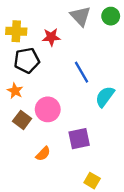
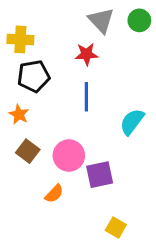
red star: (51, 37) -> (86, 54), moved
blue line: (82, 72) -> (86, 97), moved, turned 30
pink circle: (48, 109) -> (69, 156), moved

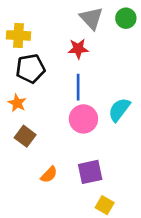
pink circle: (69, 156) -> (83, 119), moved
purple square: (100, 175) -> (90, 172), moved

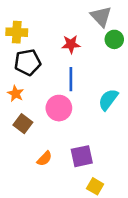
gray triangle: (91, 18) -> (101, 17), moved
green circle: (126, 18) -> (114, 39), moved
pink circle: (83, 119) -> (59, 108), moved

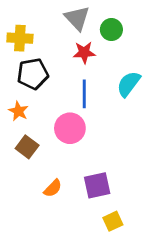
gray triangle: (101, 17) -> (77, 18), moved
green circle: (114, 39) -> (111, 30), moved
cyan semicircle: (108, 100) -> (129, 84), moved
yellow square: (95, 186) -> (113, 221), turned 35

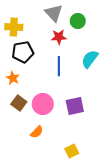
pink circle: (70, 128) -> (43, 104), moved
purple square: (97, 185) -> (75, 106), moved
yellow square: (113, 221) -> (72, 151), moved

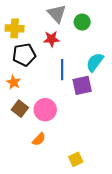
red star: (59, 37) -> (52, 39), moved
purple square: (75, 106) -> (82, 85), moved

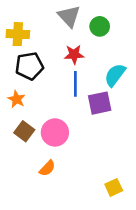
red star: (52, 39) -> (74, 55), moved
yellow square: (76, 159) -> (114, 187), moved

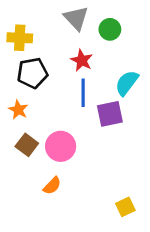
red star: (74, 55) -> (82, 60), turned 30

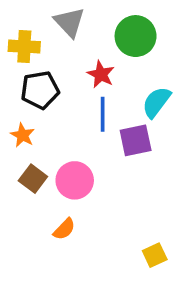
gray triangle: (76, 18) -> (69, 22), moved
green circle: (110, 29) -> (136, 36), size x1.5

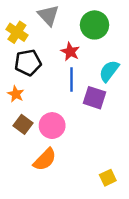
yellow cross: (24, 46) -> (17, 32), turned 30
purple square: (136, 140) -> (95, 98), turned 30
orange semicircle: (64, 229) -> (45, 159), size x1.5

